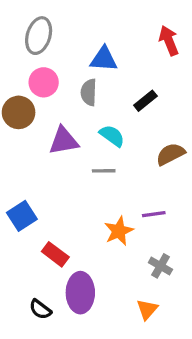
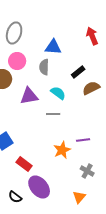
brown semicircle: (170, 154) -> (91, 88), moved
purple ellipse: (80, 293) -> (39, 187), turned -40

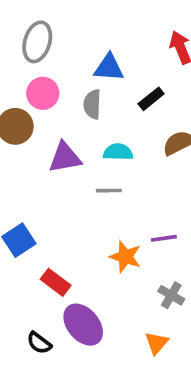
black rectangle: (78, 72) -> (151, 99), moved
cyan semicircle: (58, 93) -> (118, 152), turned -35
orange star: (62, 150) -> (125, 257), turned -30

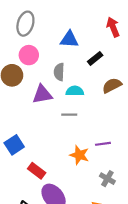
gray semicircle: (92, 104) -> (59, 72), moved

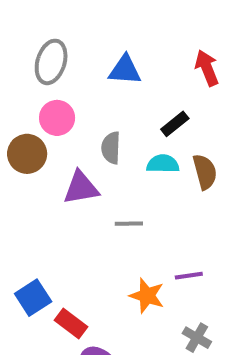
blue triangle: (69, 39) -> (125, 70), moved
brown semicircle: (112, 85) -> (205, 172), turned 102
cyan semicircle: (75, 91) -> (163, 164), moved
blue square: (14, 145) -> (33, 298), moved

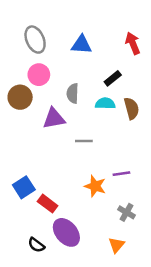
gray ellipse: (51, 62) -> (35, 40), turned -40

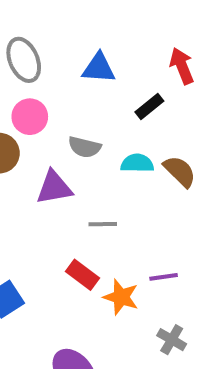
black rectangle: (113, 78) -> (149, 107), moved
gray semicircle: (73, 93) -> (85, 147), turned -78
brown semicircle: (132, 108) -> (180, 171), turned -30
red rectangle: (48, 204) -> (82, 275), moved

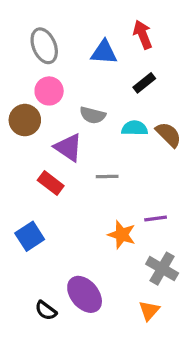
red arrow: (182, 66) -> (143, 34), moved
purple triangle: (54, 188) -> (68, 147), turned 44
red rectangle: (82, 275) -> (51, 183), moved
gray cross: (172, 340) -> (162, 269), size x1.4

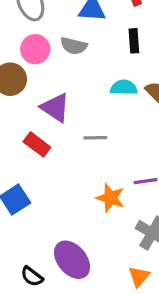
black rectangle: (144, 83) -> (134, 41), turned -55
gray semicircle: (93, 115) -> (74, 46), moved

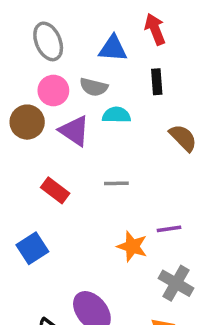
cyan semicircle: (124, 88) -> (116, 115), moved
purple triangle: (55, 108) -> (74, 131), moved

